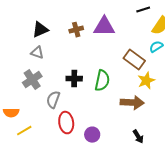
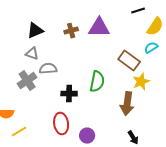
black cross: (74, 79) -> (69, 94), moved
gray semicircle: (53, 100) -> (48, 69), moved, turned 66
brown arrow: (132, 103) -> (127, 104), turned 95

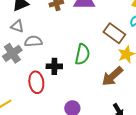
brown arrow: (127, 104) -> (112, 76), turned 40
red ellipse: (61, 124) -> (36, 82), moved

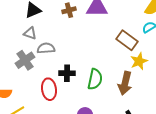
green semicircle: (82, 54) -> (95, 79), moved
brown arrow: (112, 76) -> (125, 83), turned -35

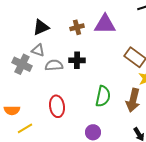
gray cross: (25, 60) -> (22, 64), moved, turned -30
black cross: (67, 73) -> (77, 60), moved

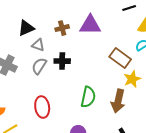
gray triangle: (38, 50) -> (38, 45), moved
gray semicircle: (54, 65) -> (39, 66), turned -54

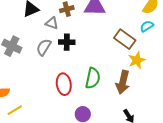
gray triangle: (38, 45) -> (52, 23), moved
red ellipse: (42, 107) -> (64, 84), moved

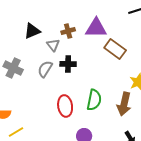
gray triangle: (52, 23) -> (53, 45), turned 32
brown rectangle: (125, 39) -> (115, 49), moved

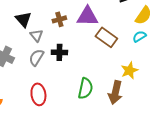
black triangle: (32, 31) -> (23, 19), turned -48
gray triangle: (53, 45) -> (36, 35), moved
red ellipse: (65, 106) -> (38, 94), moved

